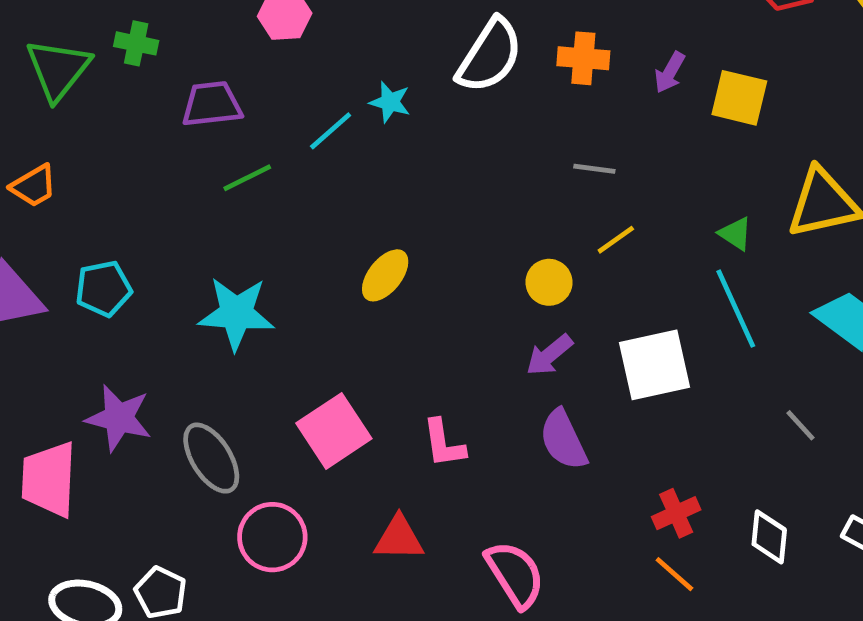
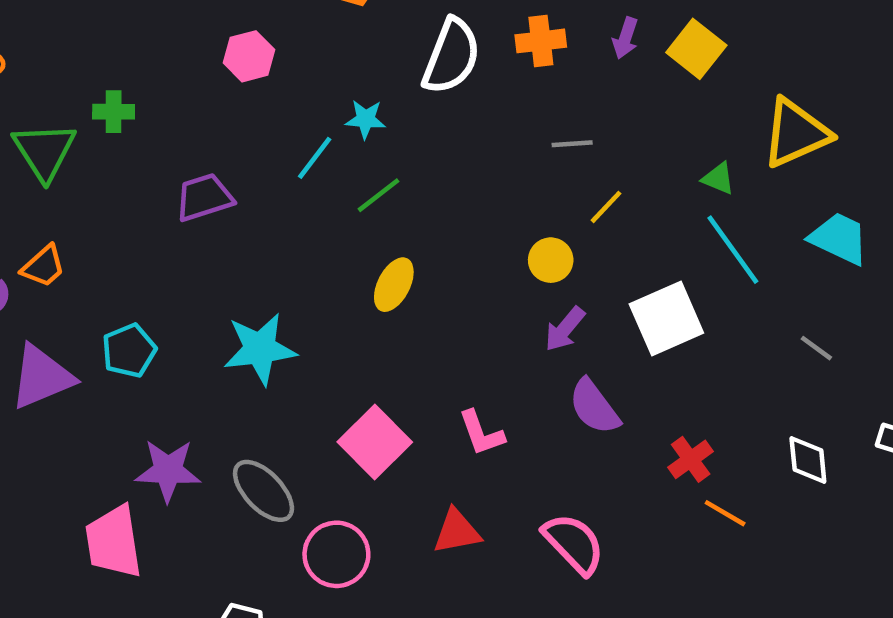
yellow square: (739, 98) -> (696, 49), turned 36
purple trapezoid: (212, 104) -> (204, 197), moved
green line: (247, 178) -> (379, 195), moved
red cross: (676, 513) -> (691, 459), moved

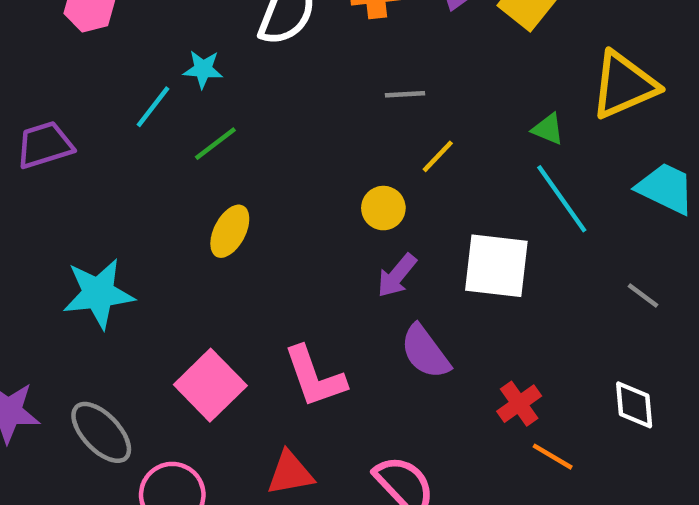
white square: (666, 319) -> (496, 266), turned 30
pink L-shape: (481, 433) -> (315, 377), size x1.4

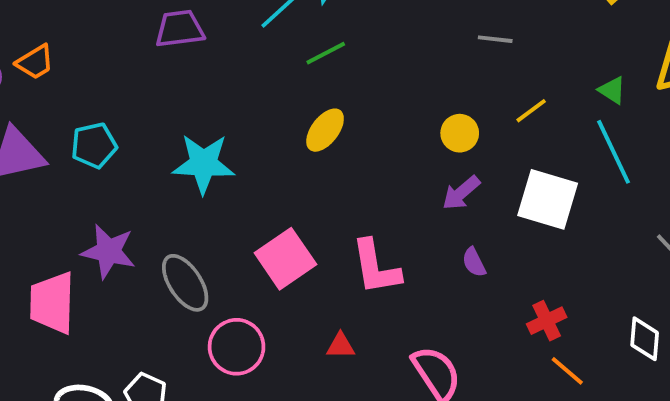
yellow line: (438, 156) -> (531, 111), moved
purple semicircle: (425, 352) -> (474, 262), size x0.6
red triangle: (290, 473) -> (340, 346), size x0.7

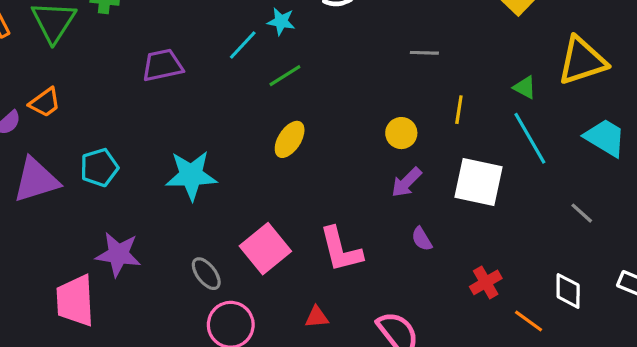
yellow line: (531, 111) -> (459, 110), turned -40
gray ellipse: (185, 283) -> (206, 274), moved, size x0.7
orange line: (567, 371) -> (529, 321), moved

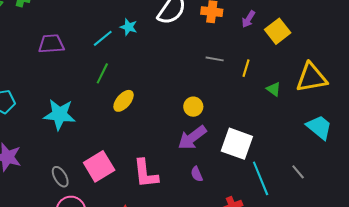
green line: (285, 76) -> (102, 73), moved, turned -40
yellow line: (459, 110) -> (246, 68), moved
cyan line: (530, 138) -> (261, 178), moved
purple arrow: (406, 182) -> (192, 138), size x1.4

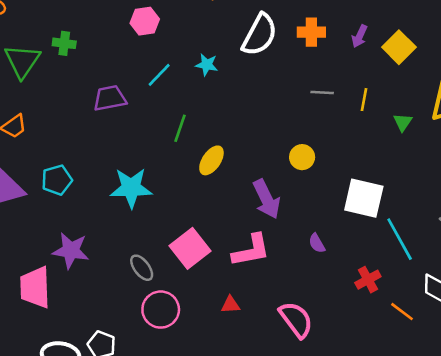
cyan line: (103, 38) -> (159, 75), moved
green triangle: (274, 89) -> (403, 122), turned 35
purple arrow: (192, 138) -> (267, 199), moved, turned -72
pink L-shape: (146, 174) -> (251, 250), turned -88

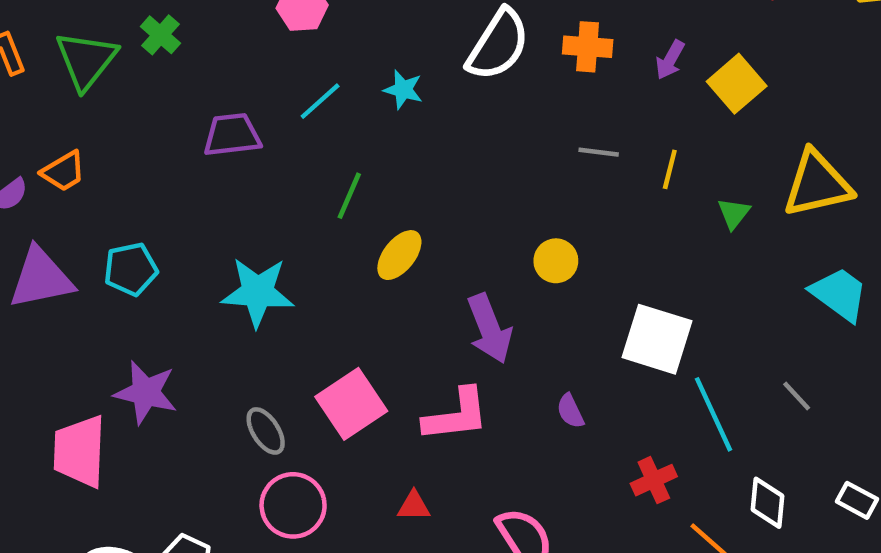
green cross: (64, 43) -> (161, 35), turned 30

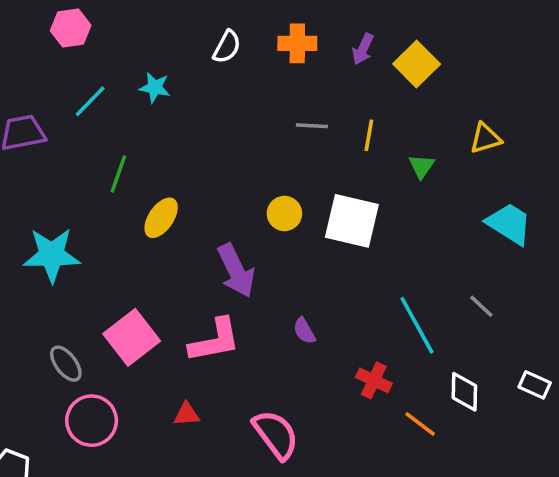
white semicircle: (498, 45) -> (227, 47), size x0.6
yellow triangle: (817, 184) -> (486, 138), size x0.6
white square: (657, 339) -> (352, 221), moved
red cross: (654, 480) -> (374, 380), turned -36

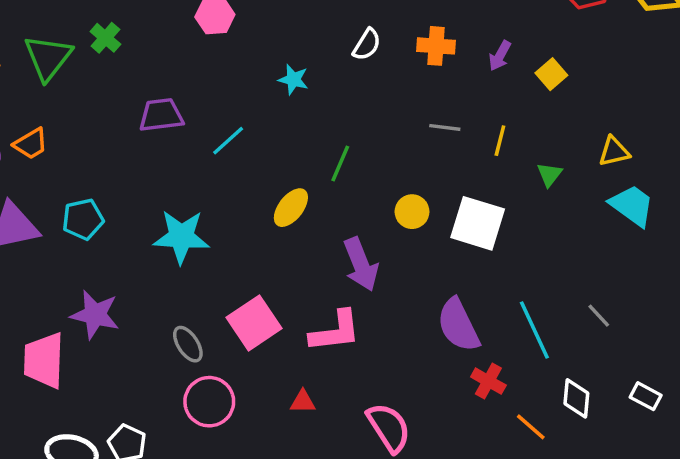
yellow square: (417, 64) -> (551, 74), size x0.7
cyan line: (90, 101) -> (228, 141), moved
green line: (118, 174) -> (340, 164), moved
cyan trapezoid: (509, 224) -> (632, 205), moved
purple semicircle: (304, 331) -> (458, 325), moved, size x2.0

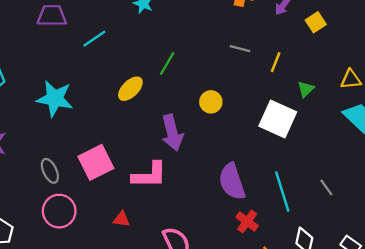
white square: (478, 223) -> (278, 119), moved

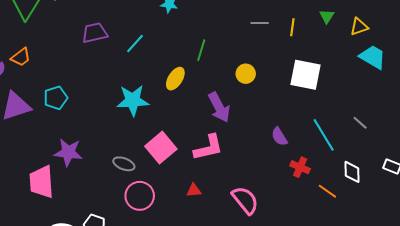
green triangle: (306, 89) -> (327, 16), moved
cyan star: (55, 99) -> (133, 100), moved
gray ellipse: (50, 171) -> (124, 164), turned -30
purple semicircle: (232, 182) -> (279, 137), size x0.6

